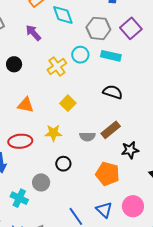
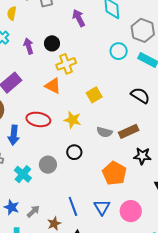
yellow cross: (57, 67) -> (66, 64), moved

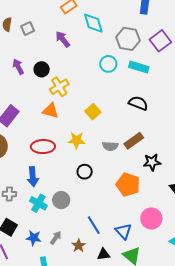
purple arrow: (29, 46) -> (18, 67), moved
blue arrow: (14, 135) -> (33, 177), moved
gray circle: (48, 165) -> (61, 200), moved
blue triangle: (102, 207) -> (123, 231), moved

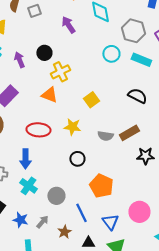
purple arrow: (18, 67) -> (19, 60), moved
orange pentagon: (128, 185) -> (101, 186), moved
gray circle: (61, 200) -> (56, 196), moved

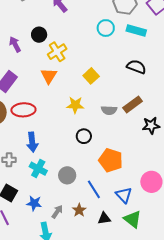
orange triangle: (49, 95) -> (49, 76), turned 48
red ellipse: (38, 130) -> (23, 110), moved
gray arrow: (42, 222) -> (57, 212), moved

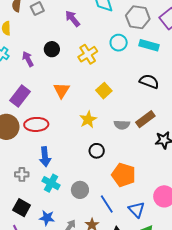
yellow cross: (57, 52) -> (88, 54), moved
yellow star: (75, 105) -> (88, 120), turned -30

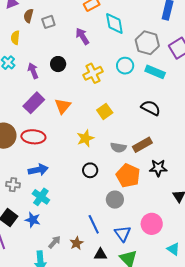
purple rectangle: (20, 96) -> (34, 103), moved
blue arrow: (45, 157) -> (38, 170), turned -102
orange pentagon: (124, 175) -> (128, 176), moved
gray circle: (80, 190) -> (115, 200), moved
blue star: (47, 218) -> (33, 220), moved

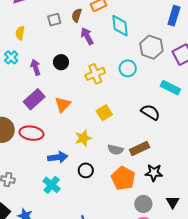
brown semicircle: (28, 16) -> (77, 15), moved
cyan rectangle: (155, 72) -> (170, 88), moved
blue arrow: (38, 170) -> (58, 157), moved
cyan cross: (41, 197) -> (52, 185), moved
gray circle: (115, 200) -> (143, 204), moved

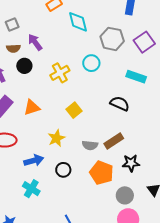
brown semicircle: (77, 15) -> (13, 48), moved, turned -104
purple arrow: (87, 36) -> (35, 42), moved
orange triangle: (63, 104) -> (32, 107), turned 36

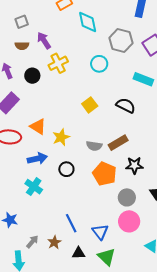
black circle: (24, 66) -> (32, 76), moved
yellow cross: (60, 73) -> (58, 63), moved
orange triangle: (32, 107) -> (38, 127), moved, turned 48
yellow square: (74, 110) -> (90, 105), moved

